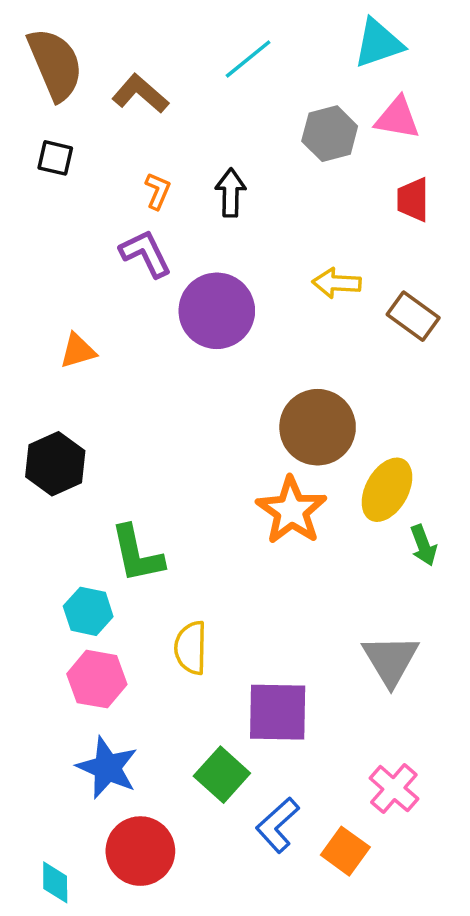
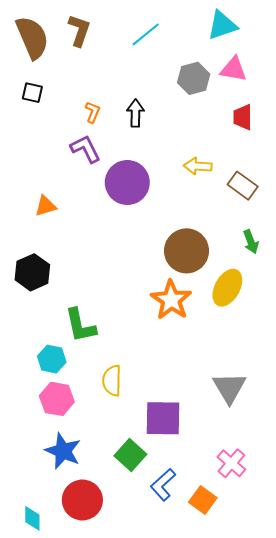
brown L-shape: (140, 94) -> (79, 30), moved, turned 68
green arrow: (423, 545) -> (251, 242), moved

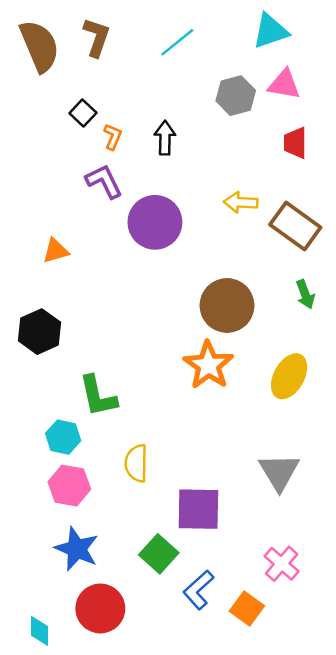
black square: (32, 93) -> (83, 113), moved, turned 30
brown rectangle: (243, 186) -> (295, 226), size x1.4
yellow ellipse: (227, 288) -> (289, 376), moved

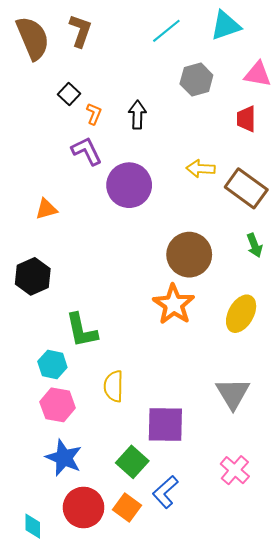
cyan line: (177, 42) -> (166, 31), moved
pink triangle: (284, 84) -> (258, 74), moved
orange square: (247, 608) -> (127, 507), moved

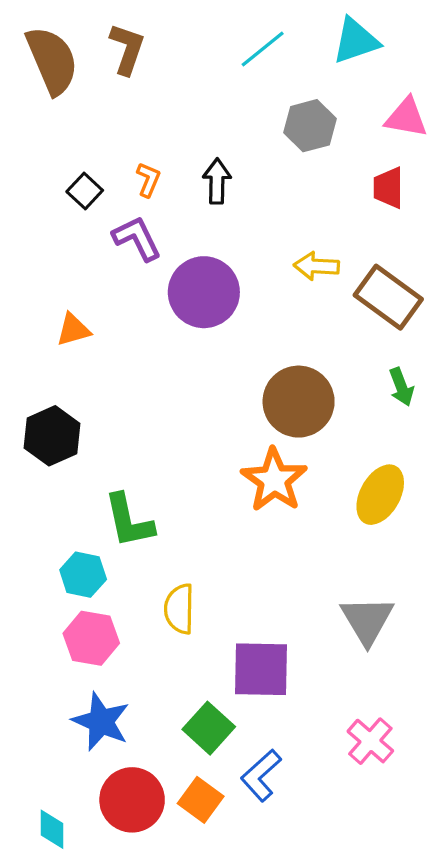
black square: (69, 94) -> (85, 191), moved

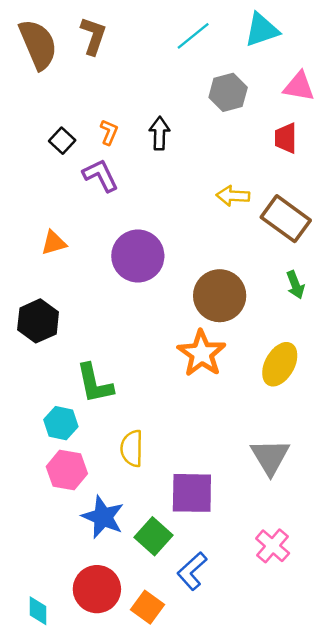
purple circle: (204, 292) -> (138, 256), moved
blue star: (101, 722) -> (103, 517), moved
orange square: (201, 800) -> (147, 607), moved

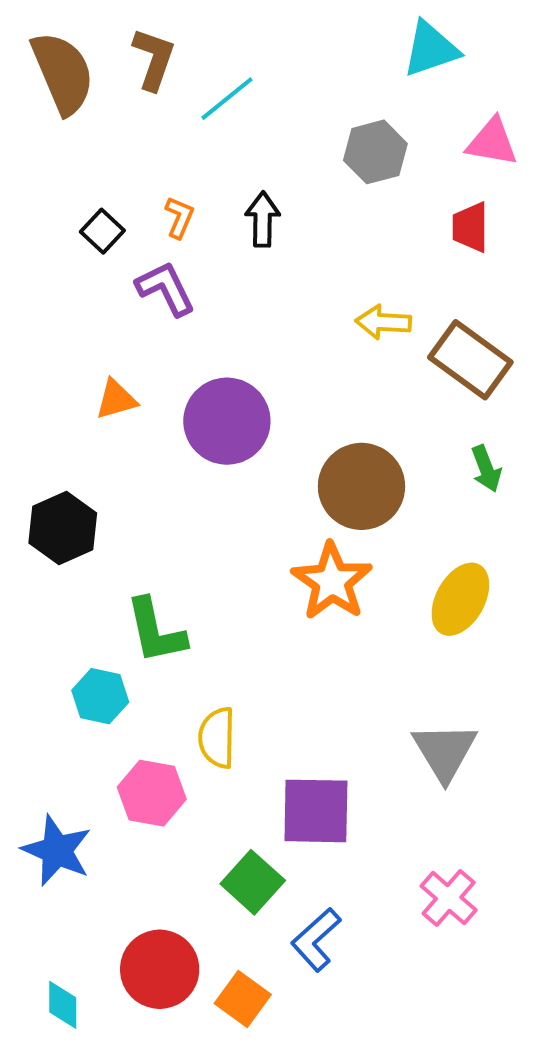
cyan line: (193, 36) -> (227, 99), moved
orange triangle: (54, 243) -> (116, 399), moved
pink hexagon: (67, 470) -> (152, 793), moved
blue star: (103, 517) -> (57, 851), moved

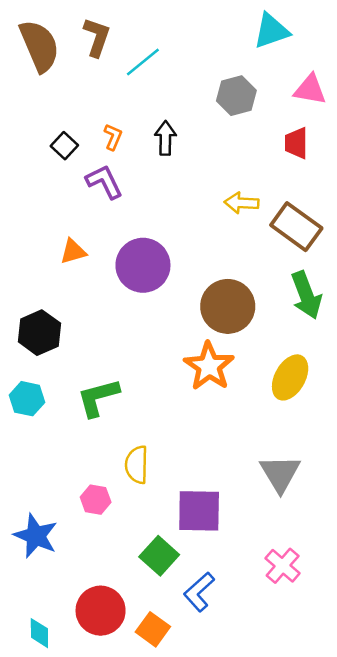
green arrow: (486, 469) -> (306, 295), size x1.6
green L-shape: (156, 631) -> (98, 397), turned 87
cyan hexagon: (100, 696) -> (27, 399), moved
pink hexagon: (152, 793) -> (96, 500), size x0.7

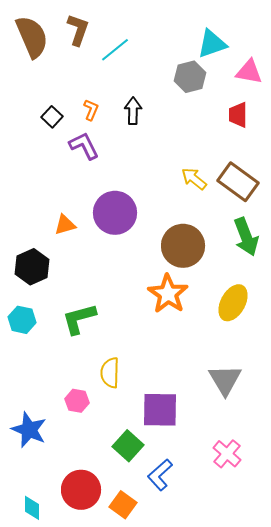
cyan triangle: (271, 31) -> (212, 44), moved
yellow arrow: (241, 203) -> (194, 179), moved, turned 36
orange triangle: (73, 252) -> (65, 225), moved

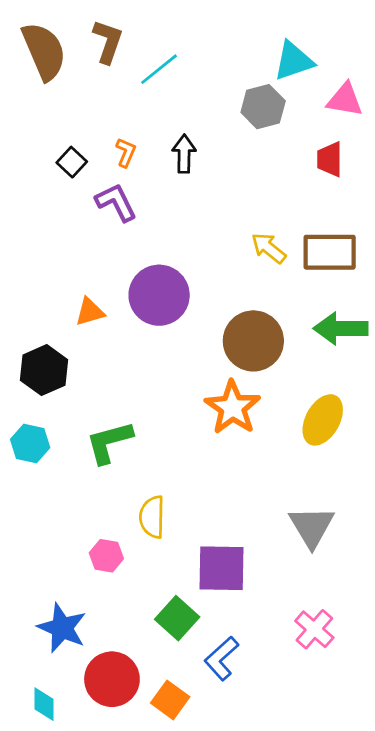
brown rectangle: (238, 182) -> (330, 252), turned -36
green arrow: (246, 237) -> (341, 328), turned 111
blue star: (29, 430) -> (62, 628), moved

